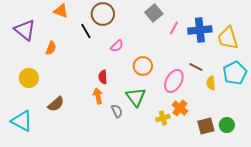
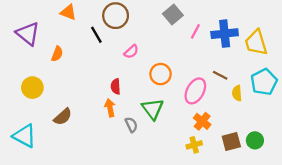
yellow cross: (163, 118) -> (194, 145), moved

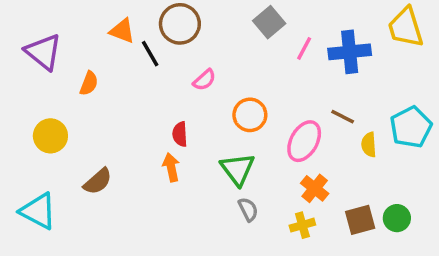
orange triangle: (68, 12) -> (122, 31), moved
yellow trapezoid: (256, 43) -> (406, 27), moved
gray semicircle: (131, 125) -> (248, 209), moved

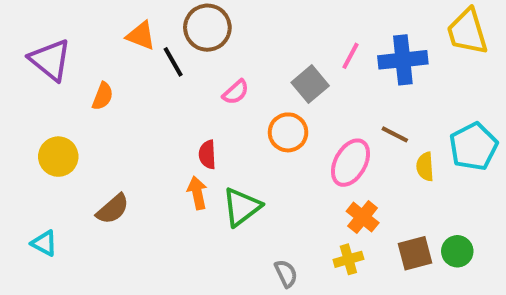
gray square: (269, 22) -> (310, 84), moved
green triangle: (238, 169) -> (242, 207), moved, turned 30
gray semicircle: (248, 209) -> (286, 273), moved
cyan triangle: (38, 211) -> (44, 243), size x0.6

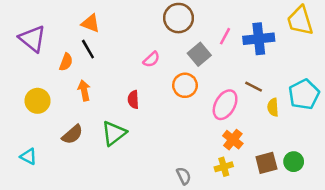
brown circle: (207, 28) -> (179, 18), moved
black line: (173, 62) -> (88, 49), moved
orange arrow: (197, 193) -> (84, 90), moved
green triangle: (242, 207) -> (114, 133), moved

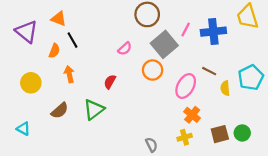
orange triangle: (91, 23) -> (59, 19), moved
gray square: (199, 54) -> (164, 44), size x1.4
red semicircle: (133, 100) -> (110, 82), turned 32

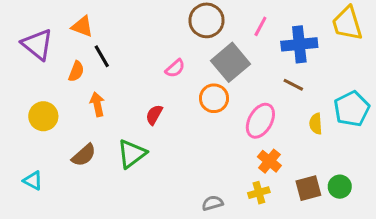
pink line: (186, 29) -> (260, 26), moved
brown line: (209, 71) -> (293, 85), moved
gray semicircle: (151, 145) -> (213, 203), turned -80

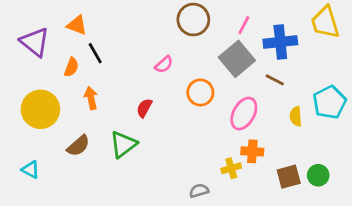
gray square: (230, 62) -> (237, 59), moved
yellow circle: (43, 116) -> (40, 109), size x1.4
orange cross: (269, 161) -> (252, 151), turned -35
yellow cross: (259, 193) -> (231, 168), moved

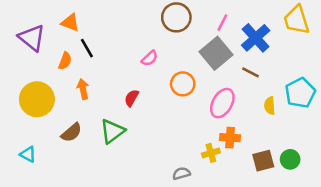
blue cross: (280, 42) -> (256, 38), turned -36

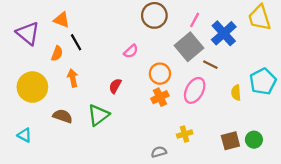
brown line: (250, 72) -> (210, 65), moved
brown semicircle: (71, 132) -> (63, 116), turned -120
orange cross: (230, 138) -> (160, 97), moved, turned -30

